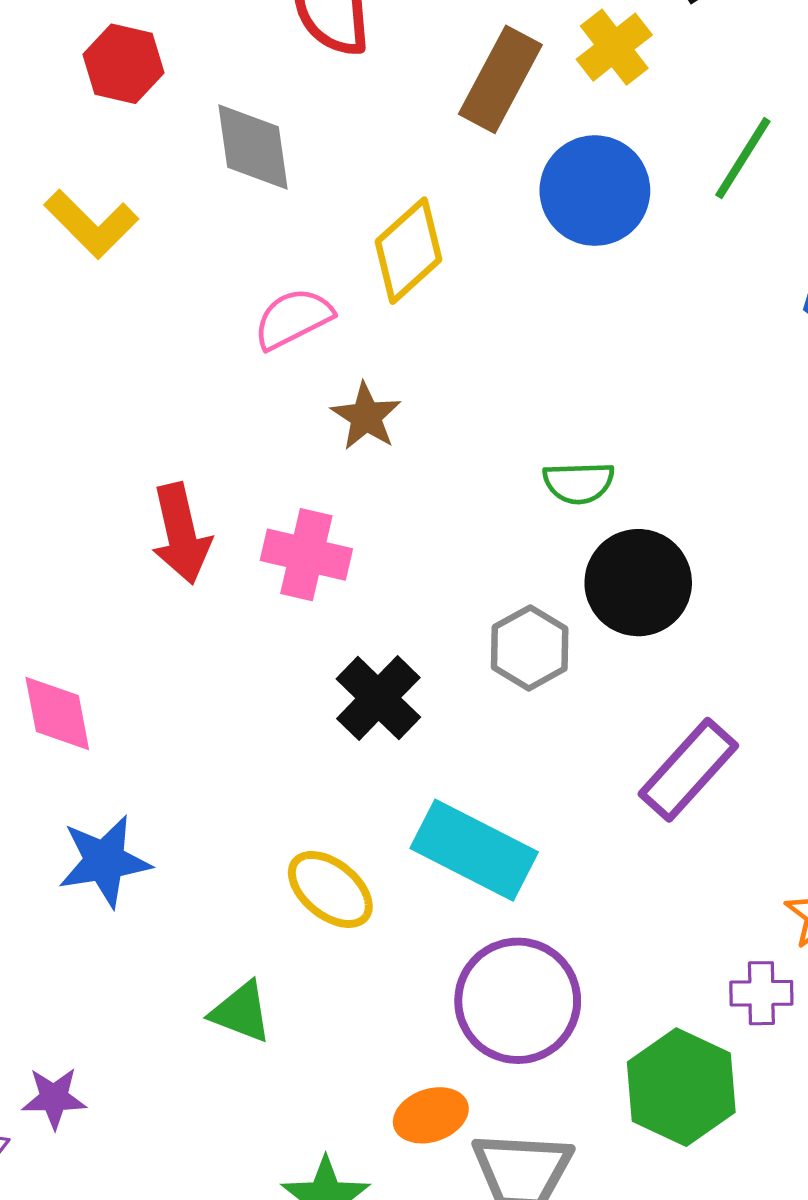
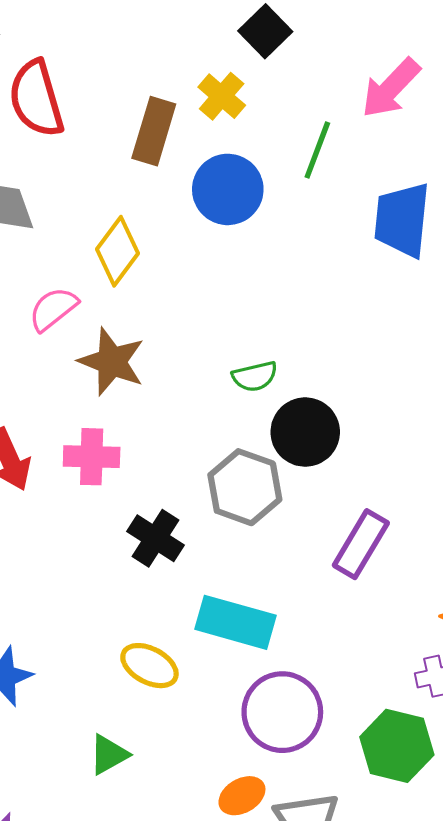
brown star: (366, 416) -> (112, 362), size x1.5
gray hexagon: (530, 648) -> (245, 487), size x1.4
green triangle: (241, 1012) -> (109, 754), turned -39

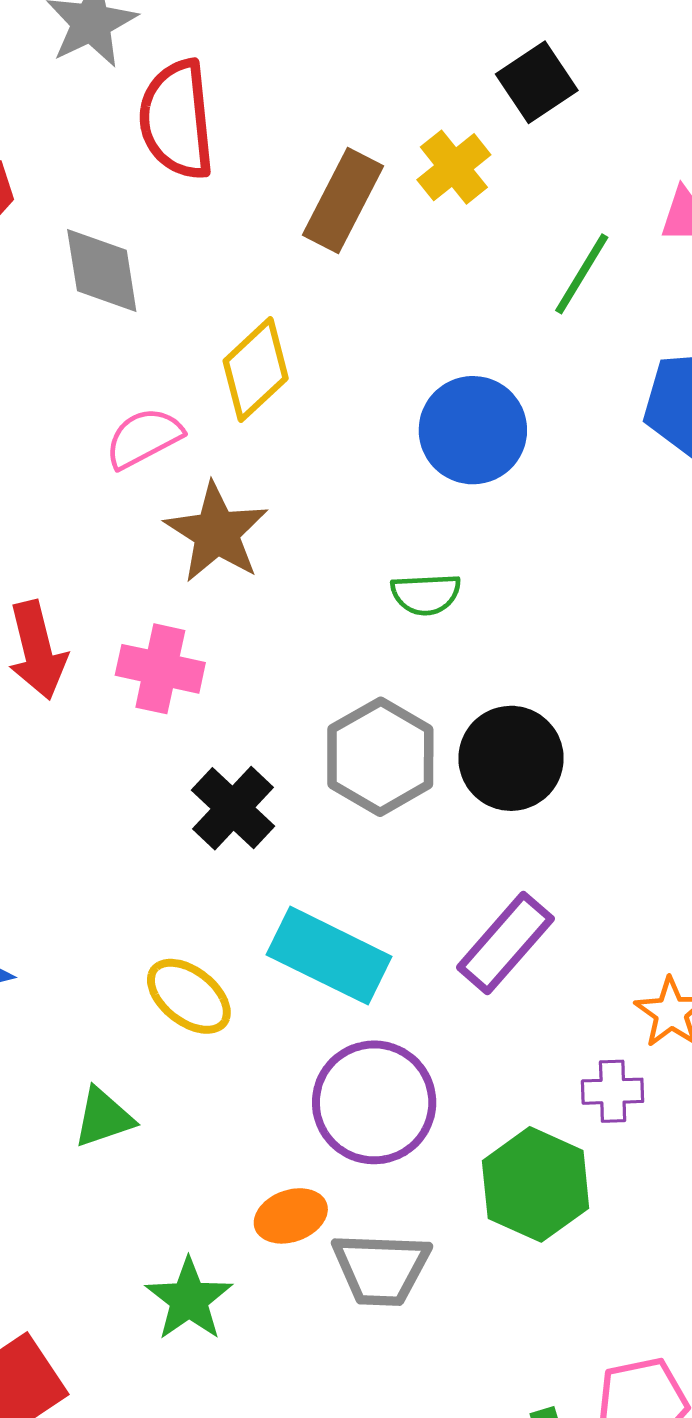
blue circle: (228, 189) -> (473, 430), moved
black circle: (305, 432) -> (511, 758), moved
purple rectangle: (361, 544) -> (505, 943), moved

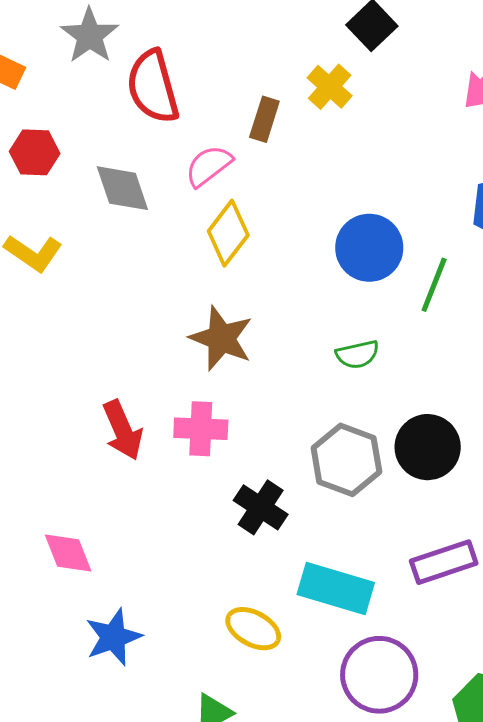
brown rectangle: (343, 200) -> (264, 119), size x0.7
green line: (582, 274) -> (434, 285), moved
pink semicircle: (144, 438) -> (209, 166), moved
purple rectangle: (505, 943) -> (444, 562), turned 40

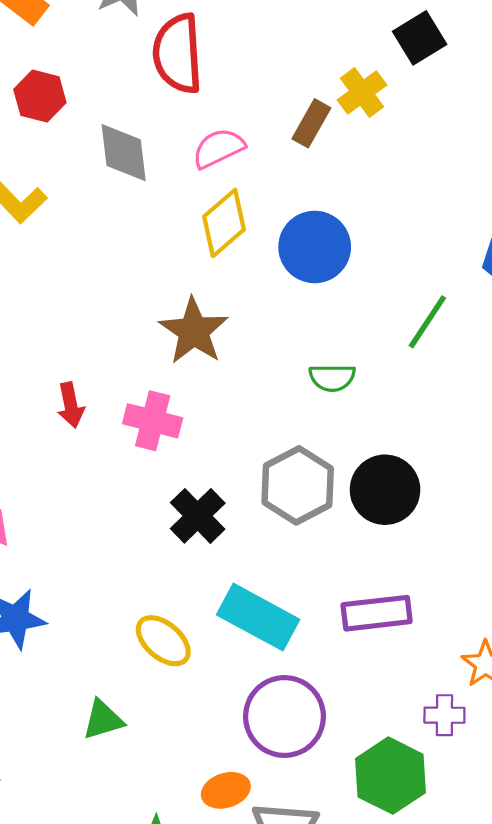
brown rectangle: (264, 119) -> (311, 123), moved
blue circle: (369, 248) -> (315, 247), moved
red arrow: (123, 430) -> (71, 405), size x0.7

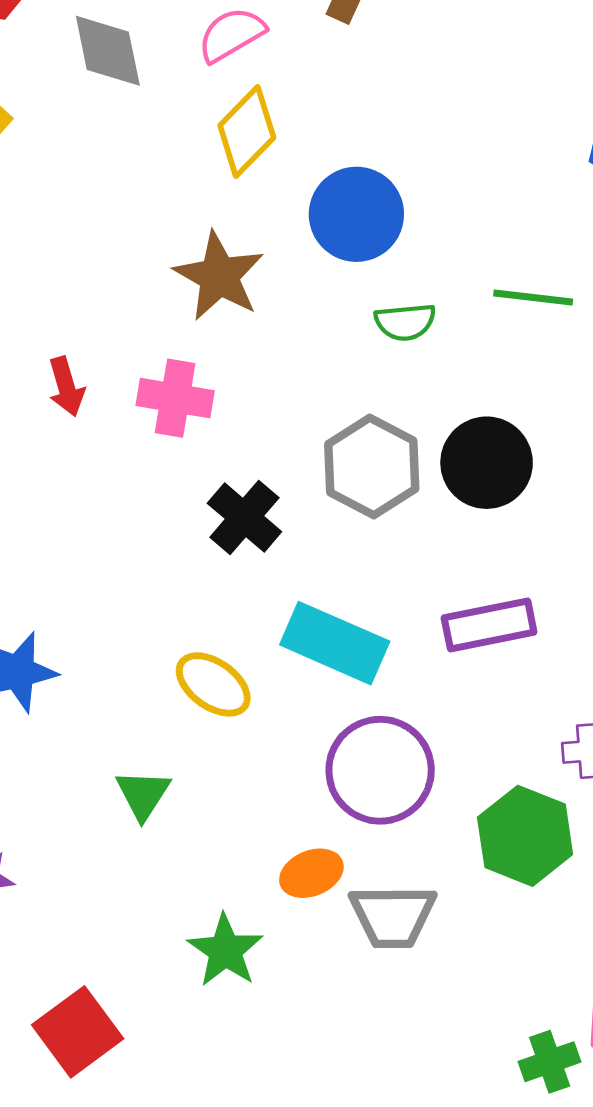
blue circle: (315, 247) -> (356, 214), moved
green line: (427, 322) -> (533, 298), moved, turned 68
green triangle: (103, 720) -> (143, 794), turned -36

